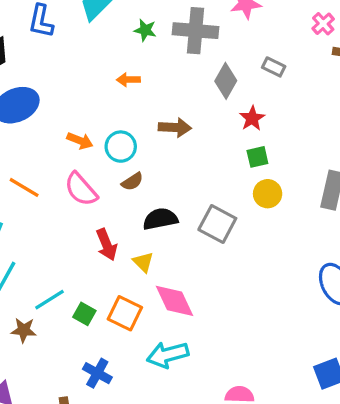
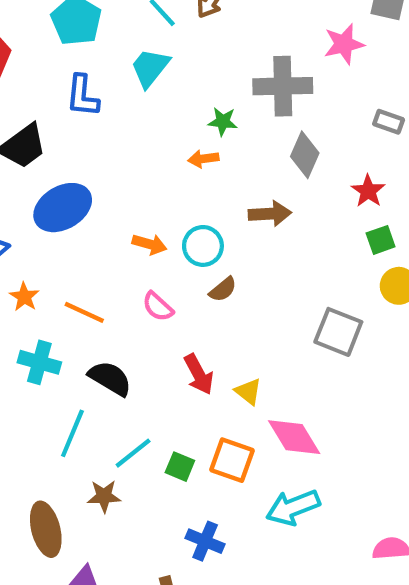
green star: (145, 30) -> (223, 122), moved
gray diamond: (226, 81) -> (305, 155), moved
pink semicircle: (81, 189) -> (158, 307), size x0.7
black semicircle: (160, 219) -> (110, 378), moved, turned 48

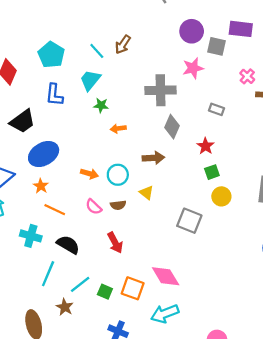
green star: (223, 122) -> (101, 105), moved
brown semicircle: (223, 289) -> (118, 205), moved, turned 32
orange star: (24, 297) -> (41, 186), moved
yellow triangle: (248, 392) -> (147, 193), moved
brown star: (104, 496) -> (65, 307), turned 30

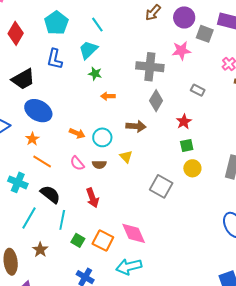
brown arrow: (123, 44) -> (153, 13), moved
blue ellipse: (44, 154) -> (38, 111), turned 52
cyan line: (80, 284) -> (62, 220), moved, turned -48

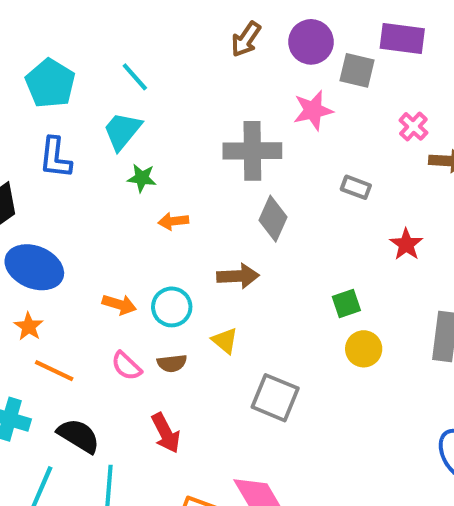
red star: (184, 122) -> (406, 244), moved
gray square: (161, 186) -> (275, 398), moved

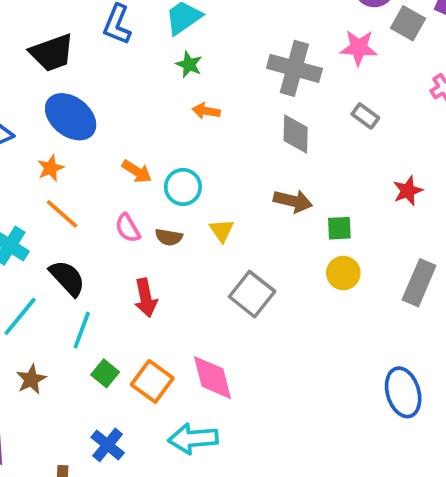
gray rectangle: (356, 187) -> (365, 116), moved
gray diamond: (273, 219) -> (296, 134), turned -39
brown arrow: (238, 276) -> (293, 201), moved

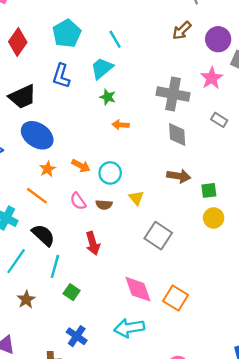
pink star: (359, 48) -> (212, 78), turned -30
orange star: (51, 168) -> (48, 169), moved
orange square: (152, 381) -> (176, 298), moved

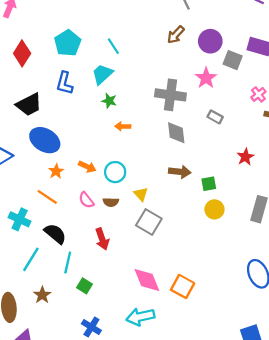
gray square: (158, 236) -> (149, 222), moved

